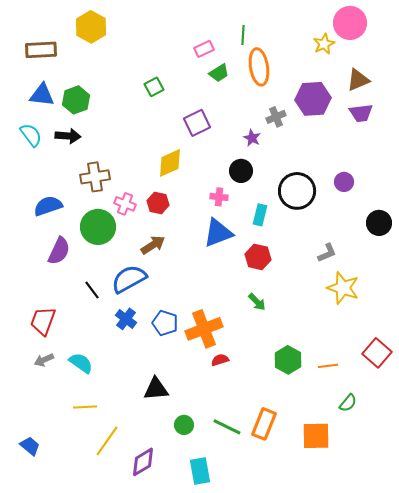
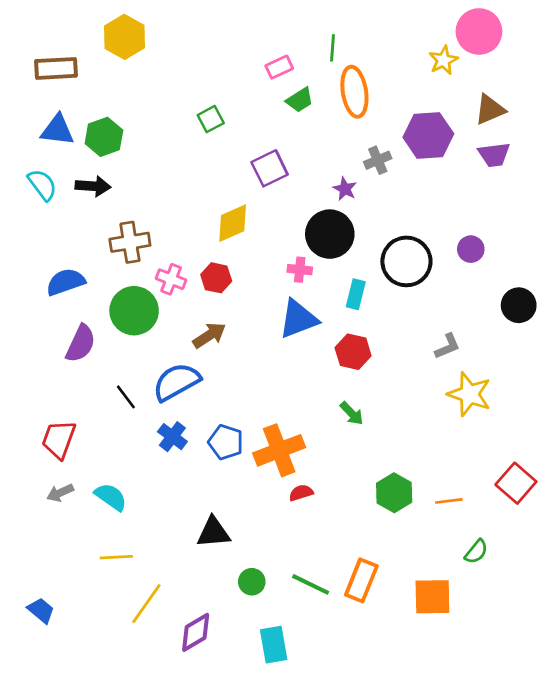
black circle: (241, 171) -> (330, 234), size x1.5

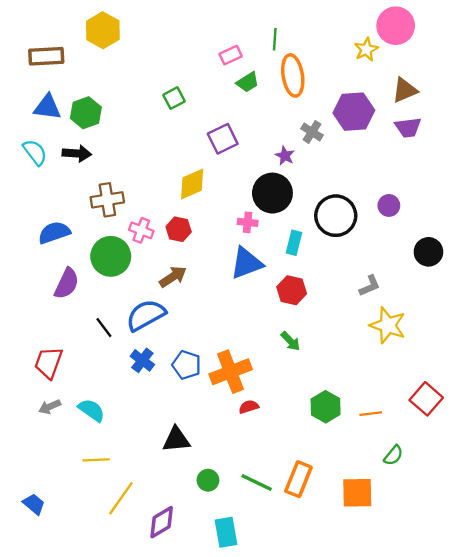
gray cross: (378, 160) -> (312, 132), turned -35

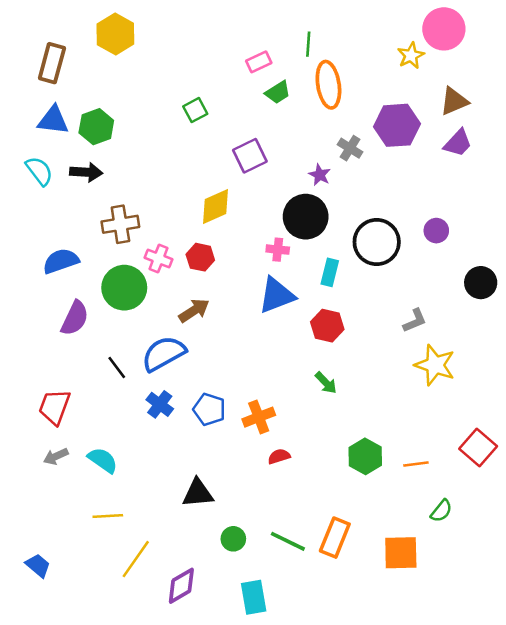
brown rectangle: (46, 56) -> (52, 63), turned -72
purple trapezoid: (408, 127) -> (458, 143), turned -40
orange cross: (231, 372) -> (259, 417), size x0.7

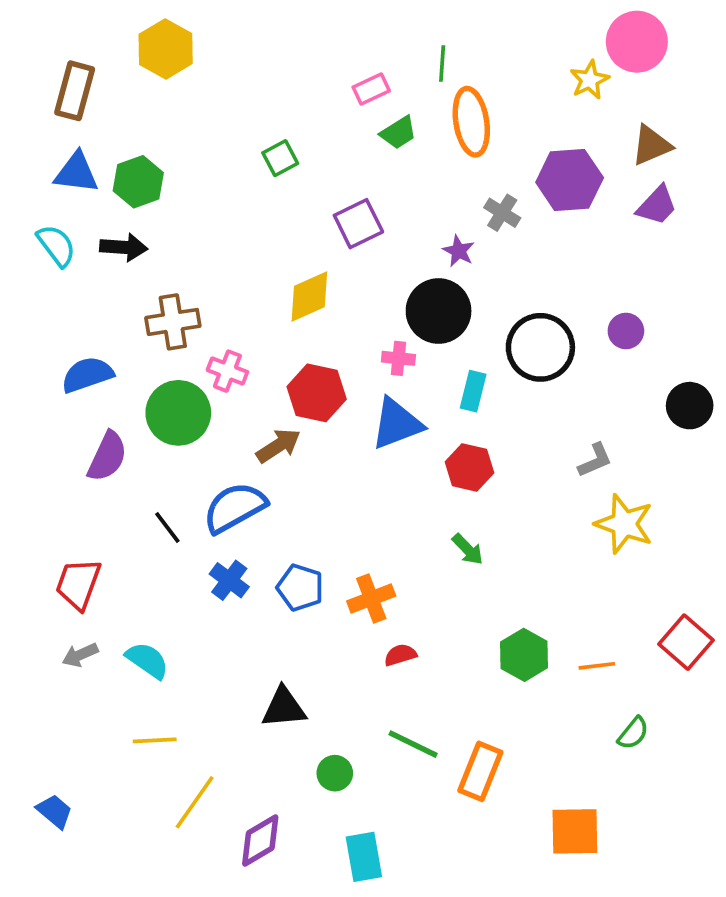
red hexagon: (200, 257) -> (317, 393), moved, size x1.4
green line: (288, 541) -> (413, 744), moved
orange square: (401, 553) -> (575, 831), moved

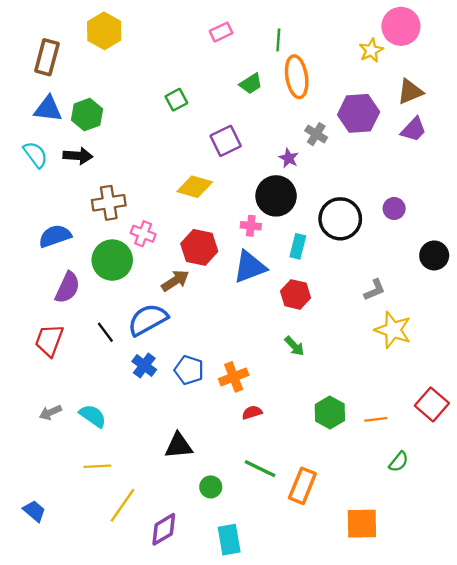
pink rectangle: (371, 89) -> (221, 32), moved
yellow diamond: (309, 296) -> (195, 187), turned 40
red trapezoid: (78, 584) -> (49, 340), moved

